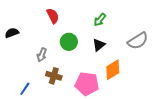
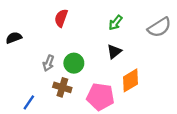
red semicircle: (53, 16) -> (61, 18), turned -133
gray semicircle: (138, 41) -> (159, 27), moved
green circle: (69, 42) -> (74, 63), moved

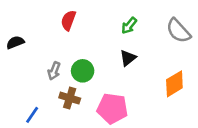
gray semicircle: (159, 27) -> (178, 31), turned 80
orange diamond: (130, 80) -> (174, 84), moved

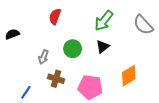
green arrow: (129, 26) -> (104, 21), size x1.5
green circle: (83, 71) -> (73, 49), moved
orange diamond: (174, 84) -> (129, 76), moved

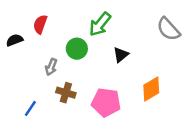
red semicircle: (55, 16) -> (40, 24), moved
green arrow: (104, 21) -> (100, 24), moved
green circle: (73, 49) -> (77, 49), moved

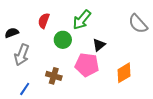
red semicircle: (40, 24) -> (44, 21), moved
gray arrow: (51, 67) -> (22, 55), moved, size x1.5
pink pentagon: (106, 102) -> (87, 65), moved

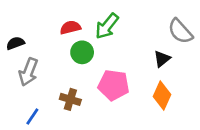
red semicircle: (44, 21) -> (70, 27), moved, turned 56
black triangle: (99, 45) -> (162, 59), moved
orange diamond: (124, 73) -> (162, 96), turned -35

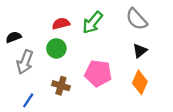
gray semicircle: (180, 31) -> (137, 19), moved
green circle: (82, 52) -> (56, 48), moved

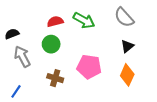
green arrow: (93, 22) -> (84, 20), turned -100
gray arrow: (25, 62) -> (22, 56), turned 130
blue line: (28, 100) -> (16, 91), moved

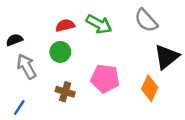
black triangle: (127, 46) -> (167, 57), moved, size x1.6

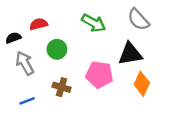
red semicircle: (65, 25) -> (39, 24), moved
black triangle: (167, 57) -> (130, 54), moved, turned 30
blue line: (19, 107) -> (27, 101), moved, turned 35

